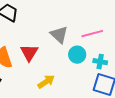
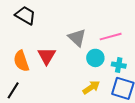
yellow arrow: (46, 82) -> (91, 87), moved

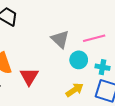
red triangle: (47, 56) -> (29, 76), moved

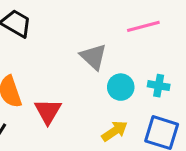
pink line: (94, 38) -> (143, 26), moved
cyan cross: (102, 67) -> (159, 86), moved

